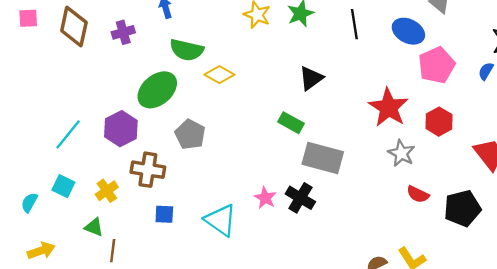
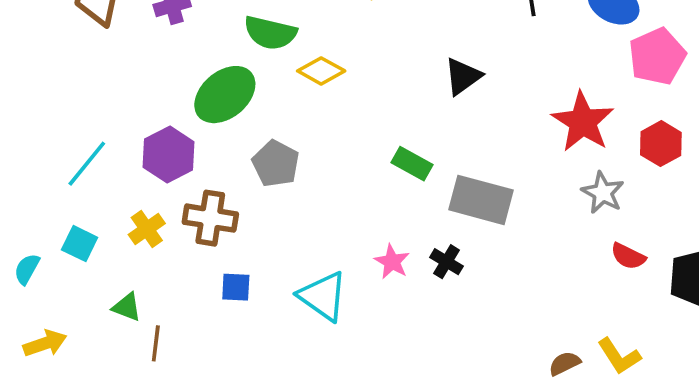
green rectangle: (291, 123) -> (412, 164), moved
yellow cross: (107, 191) -> (147, 229), moved
black cross: (300, 198) -> (446, 262), size x0.7

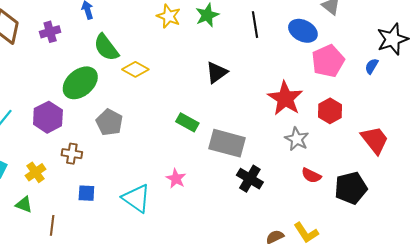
green semicircle: (270, 33) -> (106, 47), turned 40
brown cross: (210, 218) -> (72, 154), size x0.7
yellow cross: (147, 229) -> (35, 172), moved
black cross: (446, 262) -> (250, 179), moved, size x1.4
brown line: (156, 343) -> (52, 225), moved

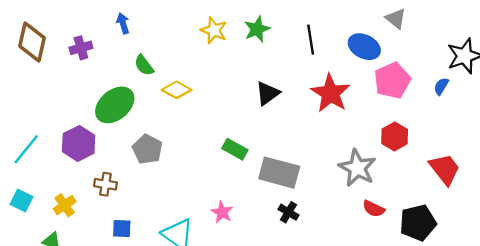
green semicircle: (106, 47) -> (144, 65), size x0.7
red star: (285, 98) -> (330, 93), moved
gray star: (297, 139) -> (357, 168), size x1.4
black cross: (250, 179) -> (288, 212), moved, size x0.7

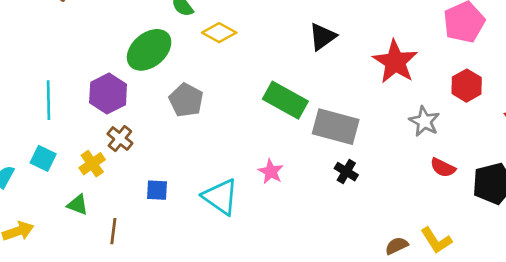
red star: (330, 93) -> (395, 62), moved
cyan line: (26, 149) -> (48, 100), turned -40
green rectangle: (235, 149) -> (285, 100), size x1.5
gray star: (357, 168) -> (424, 121), size x0.7
brown cross: (105, 184) -> (120, 139), moved, turned 30

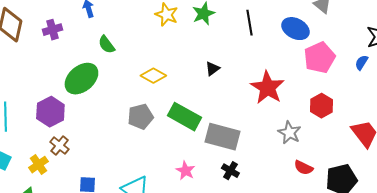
yellow diamond: (219, 33) -> (153, 76), moved
black triangle: (322, 37) -> (212, 69), size x0.7
gray pentagon: (186, 100) -> (140, 117), moved, turned 30
pink star: (271, 172) -> (185, 171), moved

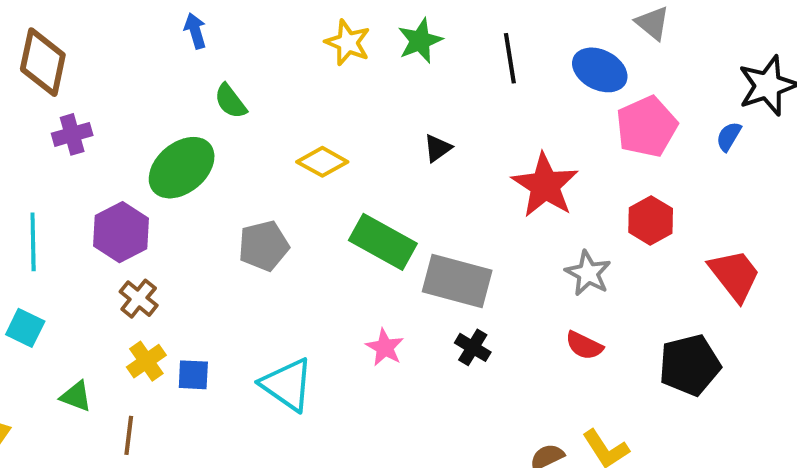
purple cross: (52, 30) -> (72, 134), moved
gray pentagon: (140, 117) -> (264, 246), moved
yellow cross: (38, 165) -> (146, 361), moved
red semicircle: (303, 168) -> (584, 345), moved

